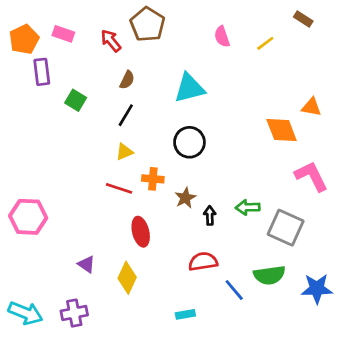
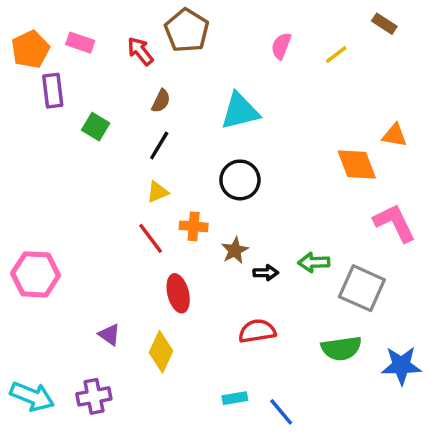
pink semicircle: (222, 37) -> (281, 46), turned 40
red line: (119, 188) -> (151, 238), turned 35
black arrow: (210, 215) -> (266, 273), turned 90
blue line: (234, 290) -> (281, 412), moved

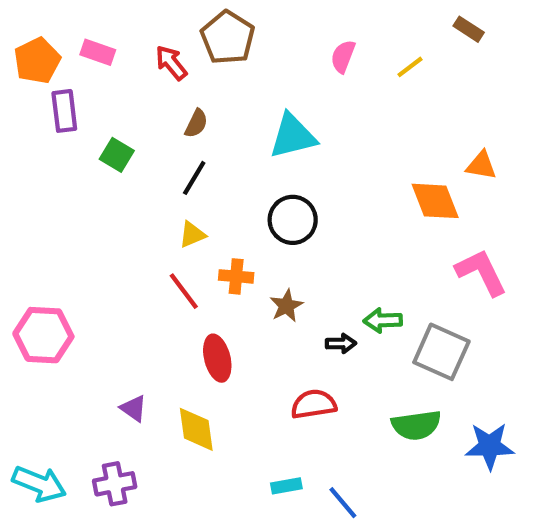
black arrow: (266, 273) -> (341, 343), moved
yellow diamond: (161, 352) -> (196, 429), turned -33

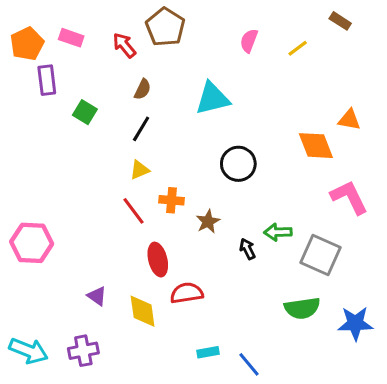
black circle: (293, 220) -> (238, 164), moved
black arrow: (341, 343) -> (247, 249), turned -115
red semicircle: (314, 404) -> (187, 293), moved

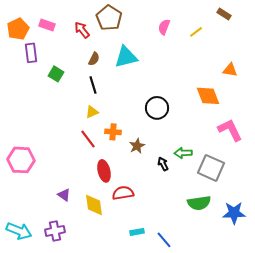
cyan triangle: (212, 98) -> (126, 57), moved
orange triangle: (349, 120) -> (230, 70), moved
black line: (141, 129) -> (93, 85), turned -48

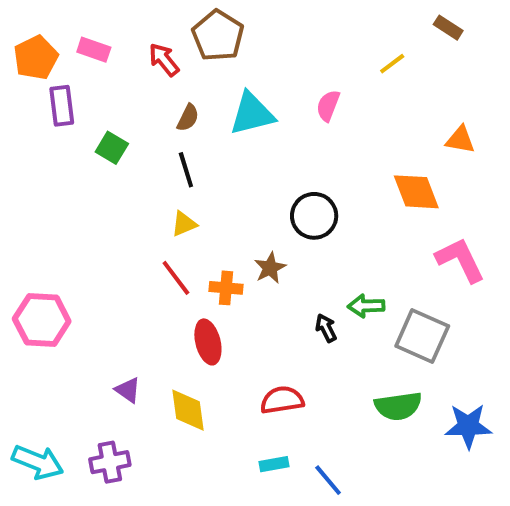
pink semicircle: (164, 27) -> (328, 106), moved
orange cross: (113, 132) -> (226, 288), moved
brown star: (137, 146) -> (270, 268), moved
red semicircle: (123, 193) -> (282, 400), moved

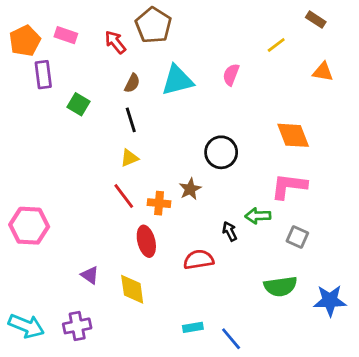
orange triangle: (460, 140) -> (323, 72), moved
pink L-shape: (460, 260) -> (289, 186), moved, turned -57
gray square: (422, 336) -> (297, 237), size x0.6
red semicircle: (282, 400) -> (199, 260), moved

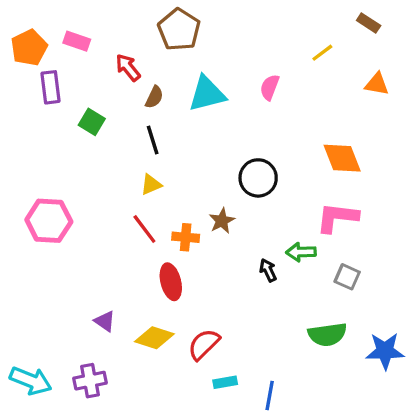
red arrow: (115, 42) -> (128, 67), moved
pink hexagon: (29, 226) -> (49, 221), moved
red semicircle: (199, 260) -> (204, 344), moved, turned -36
yellow diamond: (132, 289) -> (154, 338), turned -64
blue line: (231, 339) -> (270, 395), turned 50

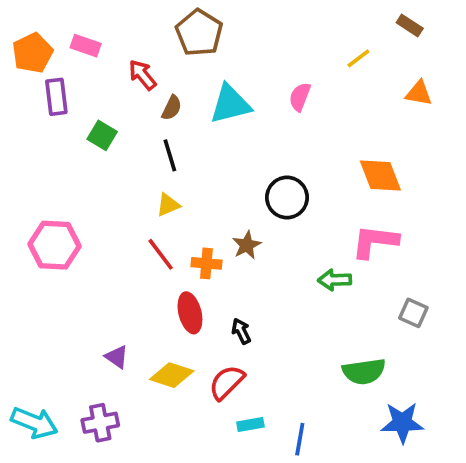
black arrow: (268, 270) -> (241, 331), moved
gray square: (347, 277) -> (413, 313), moved
blue star: (385, 351) -> (402, 423), moved

